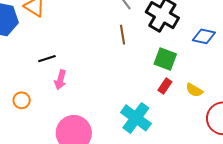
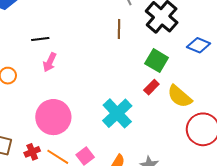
yellow semicircle: (194, 90) -> (180, 96), size x1.5

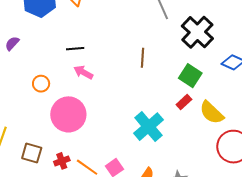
brown line: (119, 29) -> (143, 58), moved
pink arrow: (50, 62) -> (83, 72), turned 90
pink circle: (53, 117) -> (68, 114), moved

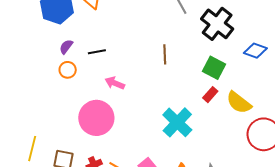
purple semicircle: (12, 43) -> (66, 47), moved
pink arrow: (83, 72) -> (115, 83), moved
orange circle: (41, 84) -> (68, 70), moved

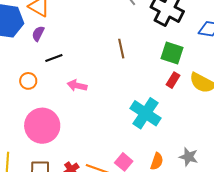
purple semicircle: (66, 47) -> (38, 34), moved
pink circle: (96, 118) -> (42, 126), moved

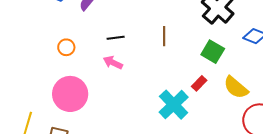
black line: (54, 58) -> (116, 38), moved
red rectangle: (173, 80) -> (199, 83), moved

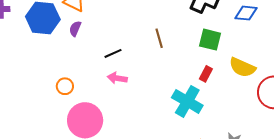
orange circle: (66, 47) -> (65, 86), moved

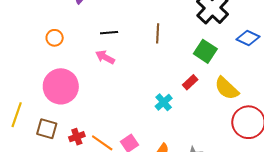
orange circle: (65, 86) -> (55, 38), moved
cyan cross: (187, 101) -> (164, 102), size x0.6

